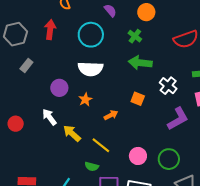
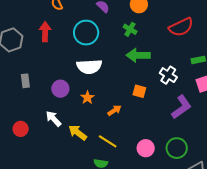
gray rectangle: (26, 65) -> (25, 81), moved, turned -40

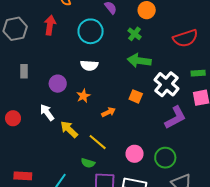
white semicircle: (89, 67) -> (89, 65), size x0.7
white cross: (168, 75) -> (166, 84), size x1.4

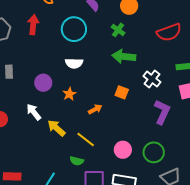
white cross: (166, 84) -> (152, 79), size x0.7
purple L-shape: (175, 118) -> (162, 112), turned -35

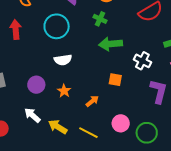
pink circle: (123, 150) -> (121, 123), moved
green circle: (154, 152) -> (147, 133), moved

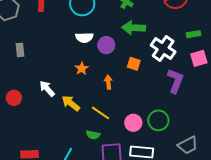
white cross: (142, 61) -> (163, 48), size x1.4
purple circle: (36, 85) -> (106, 45), moved
orange arrow: (92, 101) -> (108, 82), turned -64
pink circle: (121, 123) -> (133, 123), moved

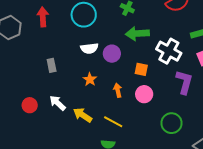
gray rectangle: (20, 50) -> (52, 65), moved
red circle: (14, 98) -> (30, 105), moved
pink circle: (133, 123) -> (144, 94), moved

